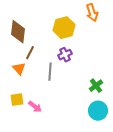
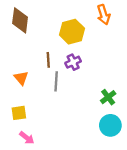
brown diamond: (18, 32) -> (20, 20), moved
brown line: (30, 53) -> (48, 60), moved, turned -32
pink arrow: (35, 107) -> (27, 138), moved

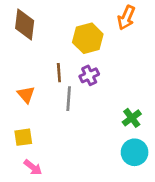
orange arrow: (104, 15) -> (126, 18), turned 42

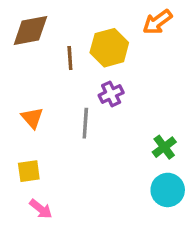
orange arrow: (126, 18) -> (157, 22), turned 30
brown diamond: (25, 25) -> (30, 31), turned 72
brown line: (59, 73) -> (70, 58), moved

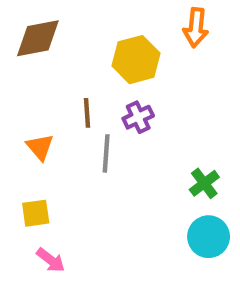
orange arrow: (157, 22) -> (196, 28), turned -48
brown line: (70, 58) -> (87, 113), moved

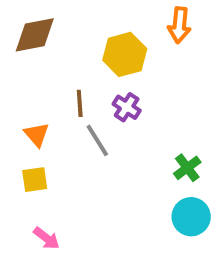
purple cross: (138, 117) -> (127, 107), turned -32
gray line: (106, 153) -> (97, 140), turned -36
yellow square: (36, 213) -> (35, 180), moved

